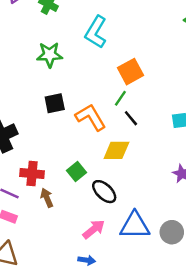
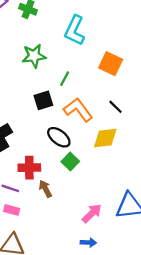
orange square: (130, 72) -> (111, 64), turned -30
green line: (120, 98) -> (65, 79), moved
black ellipse: (104, 192) -> (59, 137), moved

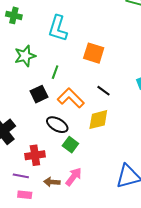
brown arrow: (45, 189) -> (52, 182), moved, turned -49
pink arrow: (92, 213) -> (74, 177), moved

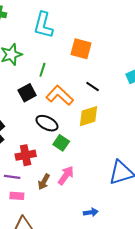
brown arrow: (52, 182) -> (44, 182), turned -63

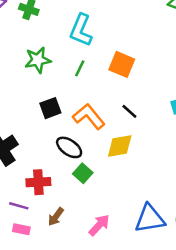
green line: (42, 70) -> (80, 68), moved
pink arrow: (66, 175) -> (99, 225), moved

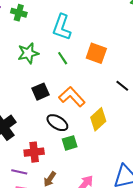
green line: (80, 68) -> (63, 58), turned -56
black line: (129, 111) -> (122, 86), moved
yellow diamond: (120, 146) -> (98, 119), turned -30
green square: (83, 173) -> (70, 143), turned 35

